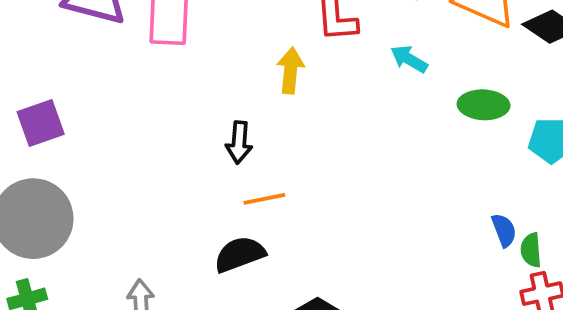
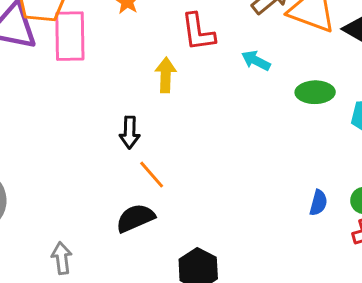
orange line: (264, 199) -> (152, 175), turned 64
blue semicircle: (504, 230) -> (318, 203), moved, turned 40

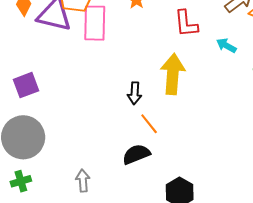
yellow arrow: (166, 75) -> (173, 74), moved, size x1.6

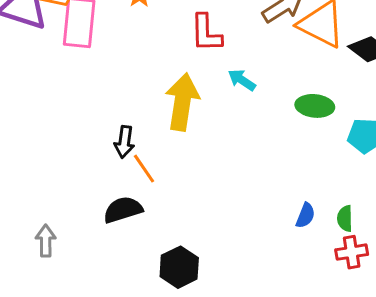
cyan arrow: (226, 46) -> (242, 80), moved
black arrow: (135, 93) -> (124, 142), moved

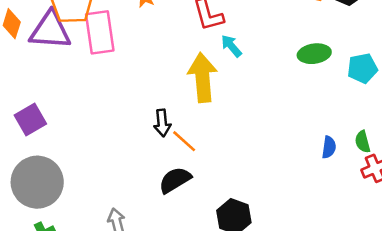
cyan arrow: (242, 80) -> (231, 46), moved, turned 30

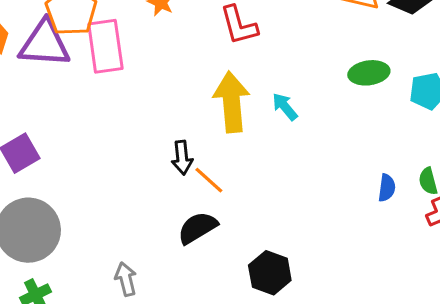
cyan arrow: (231, 46) -> (285, 107), moved

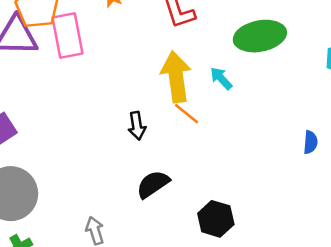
green ellipse: (369, 73) -> (260, 36), moved, size x1.5
orange line: (209, 180) -> (186, 114), moved

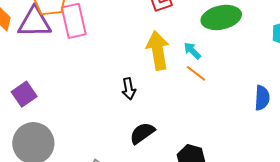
orange line: (186, 114) -> (196, 73), moved
blue semicircle: (310, 142) -> (262, 98), size x1.4

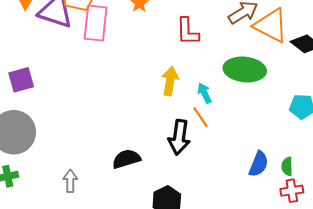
yellow arrow: (158, 50) -> (170, 81), size x0.7
black arrow: (129, 89) -> (179, 137), moved, size x1.5

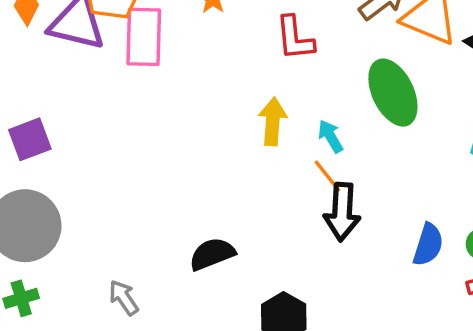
green ellipse: (245, 69) -> (393, 93), turned 63
black arrow: (179, 137) -> (342, 212), moved
gray arrow: (70, 181) -> (124, 298), turned -30

